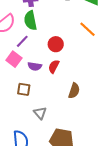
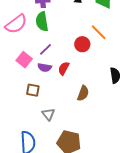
purple line: (22, 41) -> (46, 49), moved
red circle: (56, 44) -> (82, 44), moved

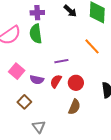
red circle: (82, 44) -> (76, 83), moved
purple line: (46, 49) -> (61, 61), moved, turned 32
brown square: (33, 90) -> (24, 102), turned 32

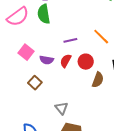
orange line: (92, 46) -> (101, 37), moved
brown semicircle: (74, 107) -> (98, 80), moved
gray triangle: (39, 127) -> (61, 108), moved

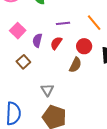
purple semicircle: (47, 60) -> (37, 40), turned 88
red circle: (86, 62) -> (84, 46), moved
brown semicircle: (98, 80) -> (75, 65), moved

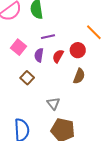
purple line: (63, 23) -> (48, 37), moved
red circle: (84, 46) -> (78, 50), moved

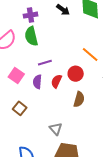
brown square: (27, 78) -> (20, 108), moved

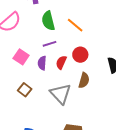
green semicircle: (31, 36) -> (48, 21), moved
orange line: (90, 55) -> (75, 25), moved
gray triangle: (56, 129) -> (61, 94), moved, size x1.6

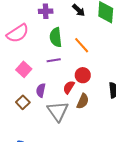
red semicircle: (61, 62) -> (69, 87), moved
purple semicircle: (42, 63) -> (41, 90), moved

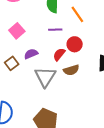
purple line: (54, 60) -> (55, 30), moved
purple semicircle: (41, 90) -> (31, 54), turned 48
brown semicircle: (83, 101) -> (71, 70), turned 42

